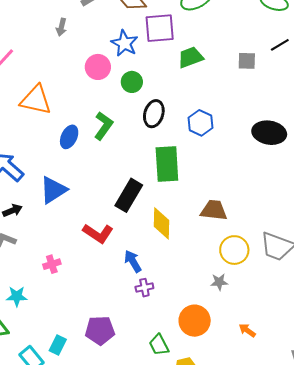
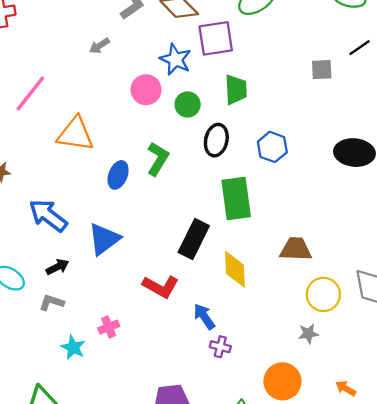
gray arrow: (61, 27) -> (99, 46), turned 48
green trapezoid: (190, 57) -> (236, 90), moved, turned 112
purple cross: (144, 288) -> (220, 347), turned 30
cyan star: (17, 296) -> (73, 347), moved, turned 30

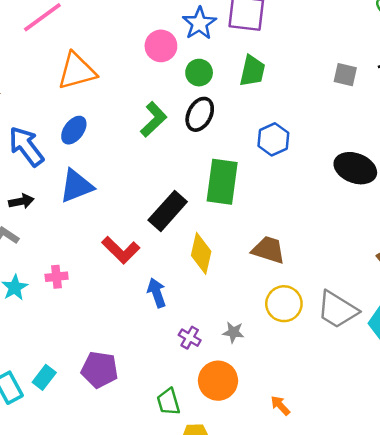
orange triangle: (75, 134) -> (77, 71), turned -39
black ellipse: (216, 140) -> (200, 114), moved
blue ellipse: (118, 175) -> (74, 130), moved
gray star: (308, 334) -> (233, 332), moved
purple cross: (220, 347) -> (190, 338), moved

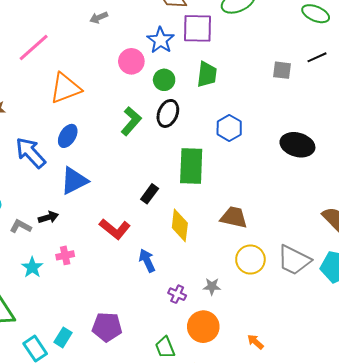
black arrow: (21, 201) -> (48, 217), moved
black rectangle: (168, 211) -> (150, 194), size x0.6

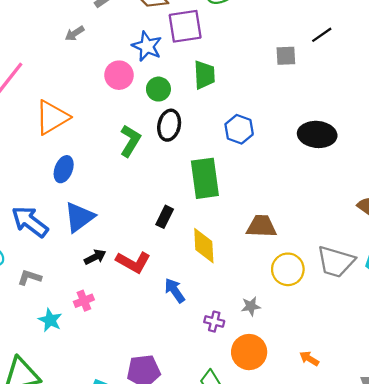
blue arrow: (31, 153) -> (30, 222), moved
black arrow: (48, 217) -> (95, 257), moved

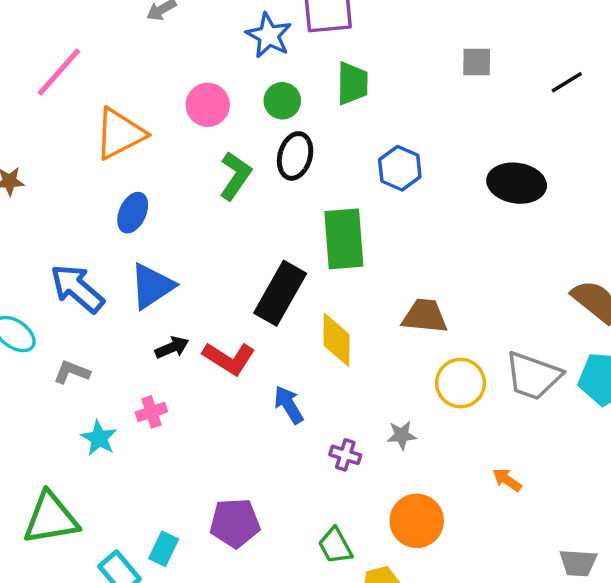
black line: (322, 35) -> (567, 82), moved
pink circle: (119, 75) -> (208, 105), moved
black rectangle: (165, 217) -> (280, 293), size x1.8
orange circle: (249, 352) -> (417, 521), moved
orange arrow: (309, 359) -> (507, 480), moved

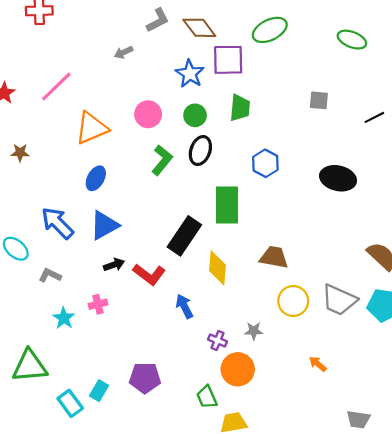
orange circle: (417, 521) -> (238, 369), moved

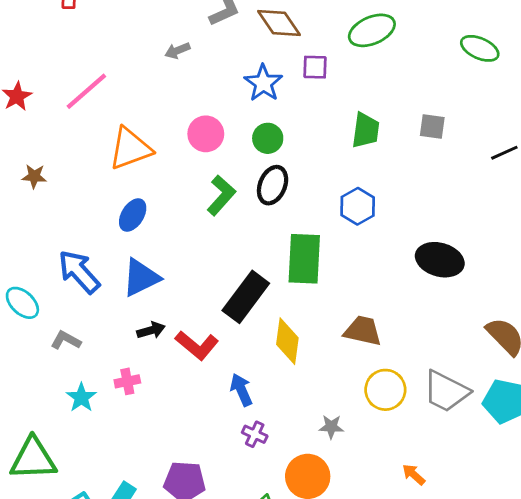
purple square: (228, 60) -> (315, 67), size x0.6
green trapezoid: (240, 108) -> (366, 130), moved
black ellipse: (338, 178) -> (440, 260), moved
purple cross: (217, 340) -> (255, 434), moved

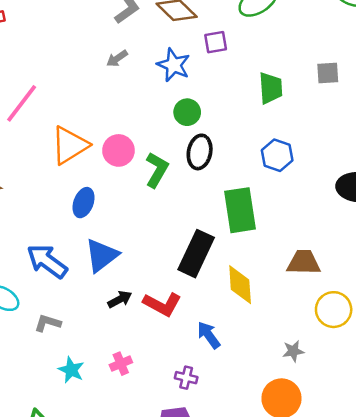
gray arrow: (177, 51) -> (117, 58), moved
pink circle: (206, 134) -> (118, 150), moved
pink cross: (127, 381) -> (121, 364), moved
purple cross: (255, 434) -> (186, 378), moved

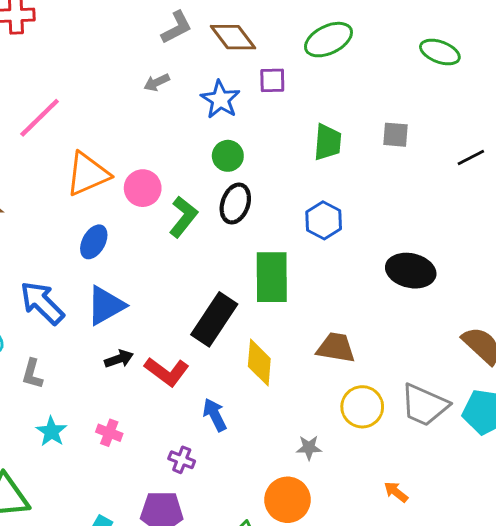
gray L-shape: (48, 323) -> (32, 374), turned -100
pink cross: (121, 364) -> (109, 433), turned 35

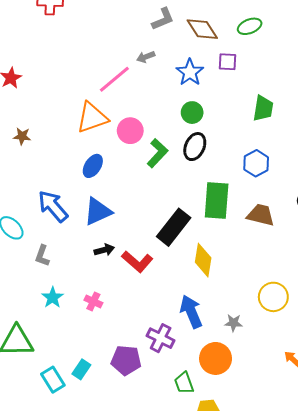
green ellipse: (328, 40) -> (250, 26), moved, size x0.7
pink line: (40, 118) -> (114, 79), moved
brown trapezoid: (336, 348) -> (261, 215), moved
blue arrow: (215, 415) -> (191, 312), moved, size x1.4
purple cross: (182, 460) -> (161, 338), moved, size x1.5

